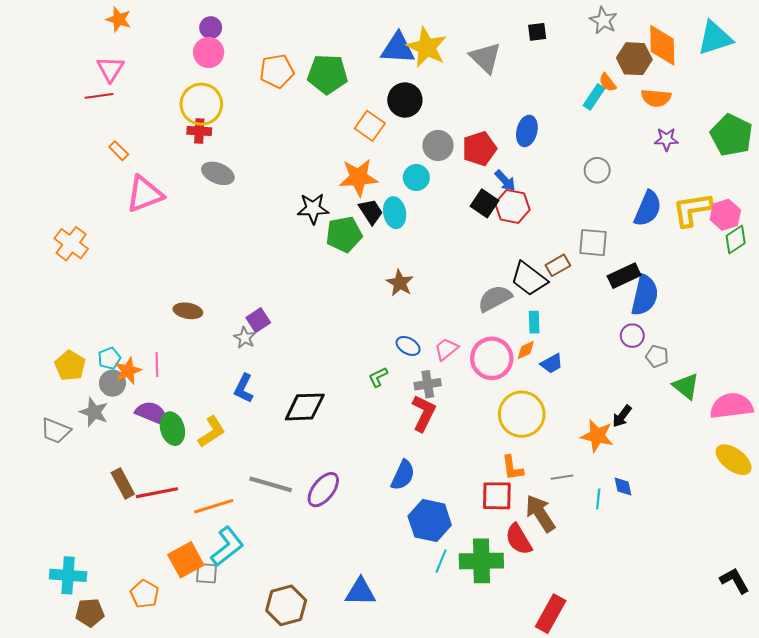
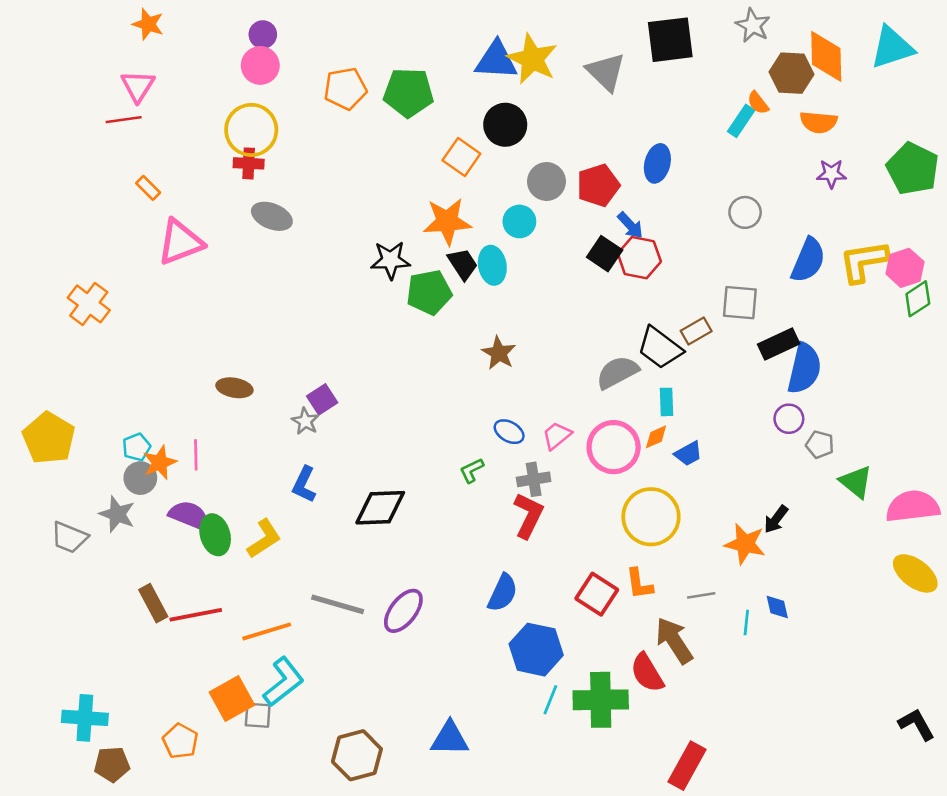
black square: (537, 32) -> (670, 40), size x2.0
yellow pentagon: (70, 366) -> (49, 438), moved, size x1.4
red square: (497, 496) -> (597, 594), moved, turned 32

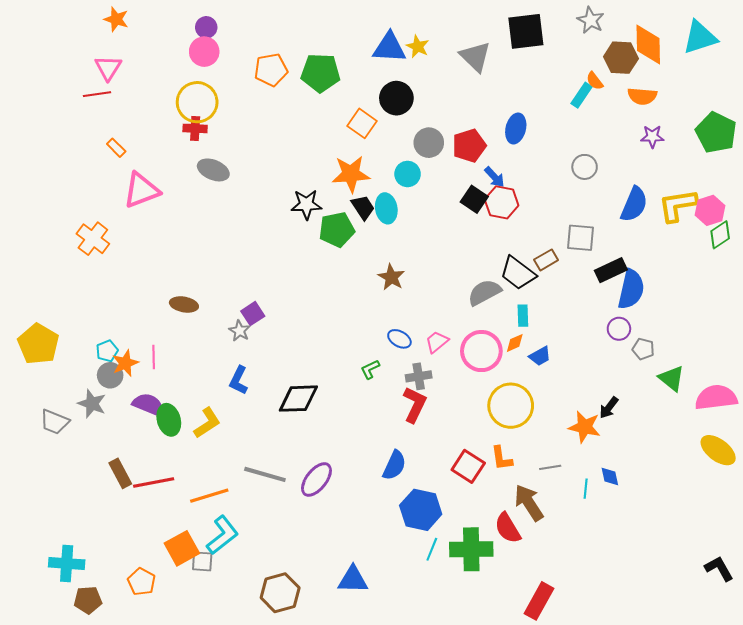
yellow star: (532, 59) -> (418, 47), size x0.6
orange cross: (89, 304) -> (93, 239), moved

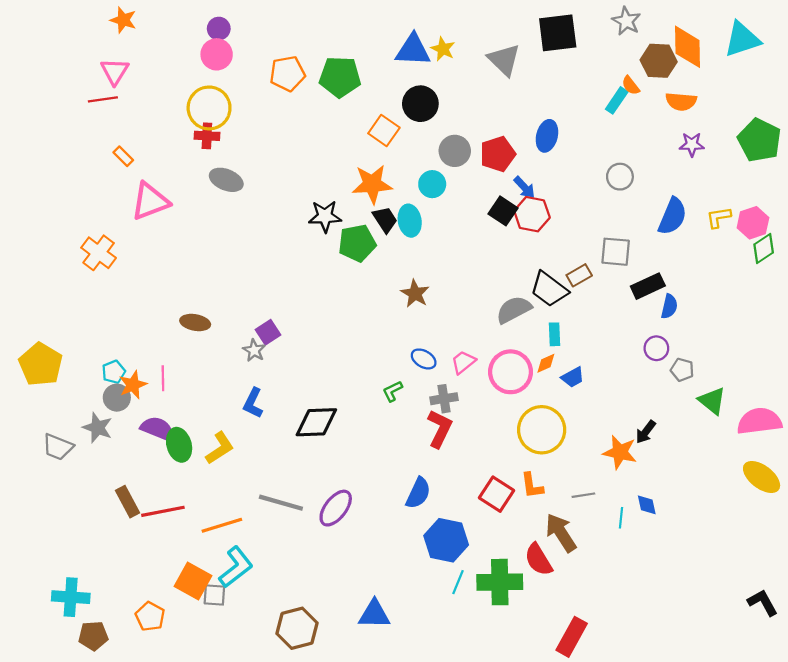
yellow L-shape: (678, 205) -> (719, 217), size x0.6
blue semicircle: (631, 289) -> (669, 306), size x0.6
orange square: (182, 548) -> (193, 581), turned -32

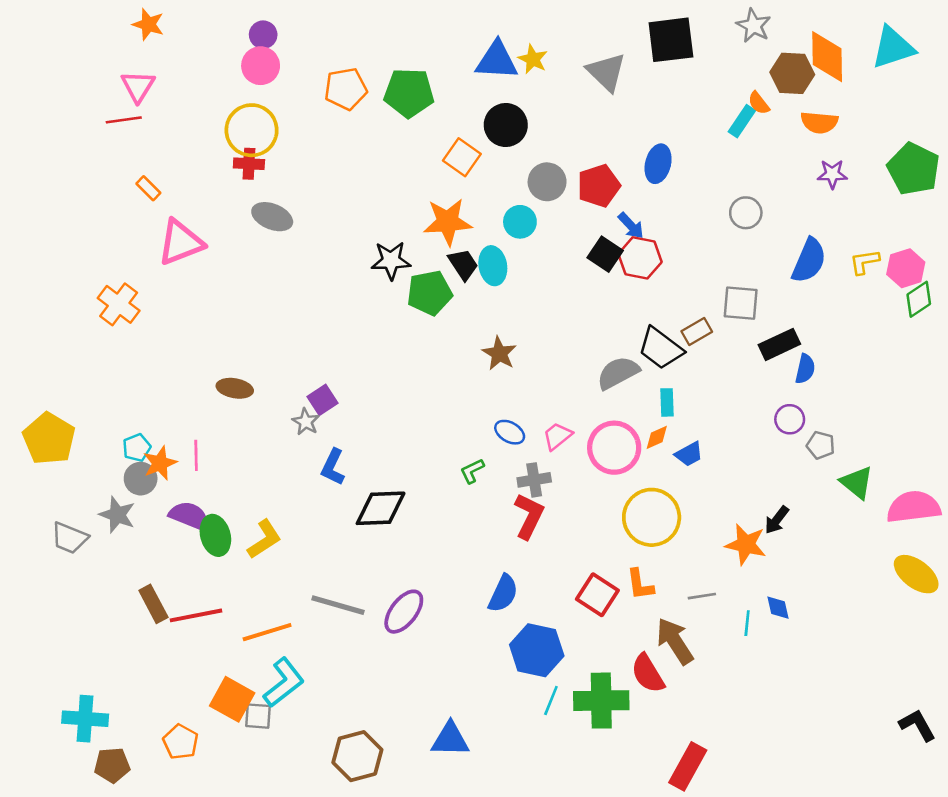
blue L-shape: (253, 403) -> (333, 467), moved

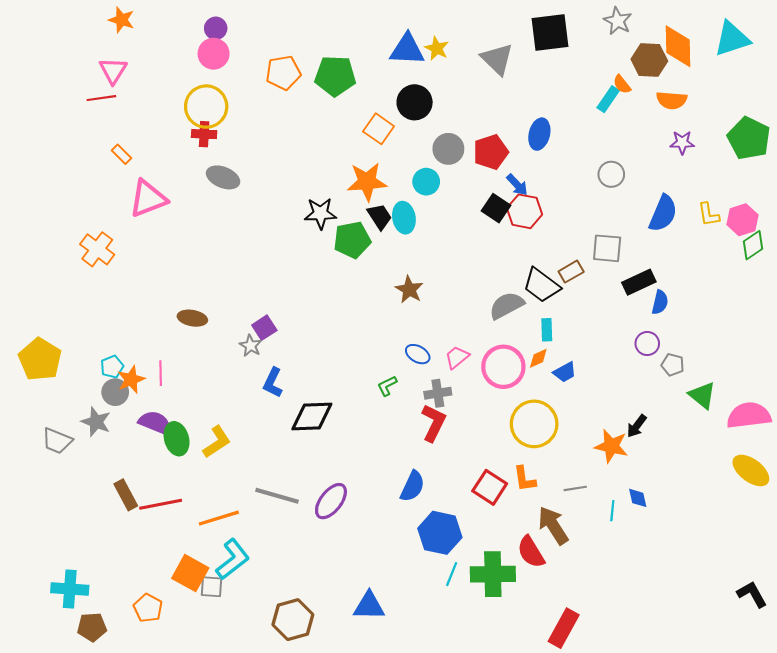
yellow L-shape: (865, 262) -> (709, 214), turned -90

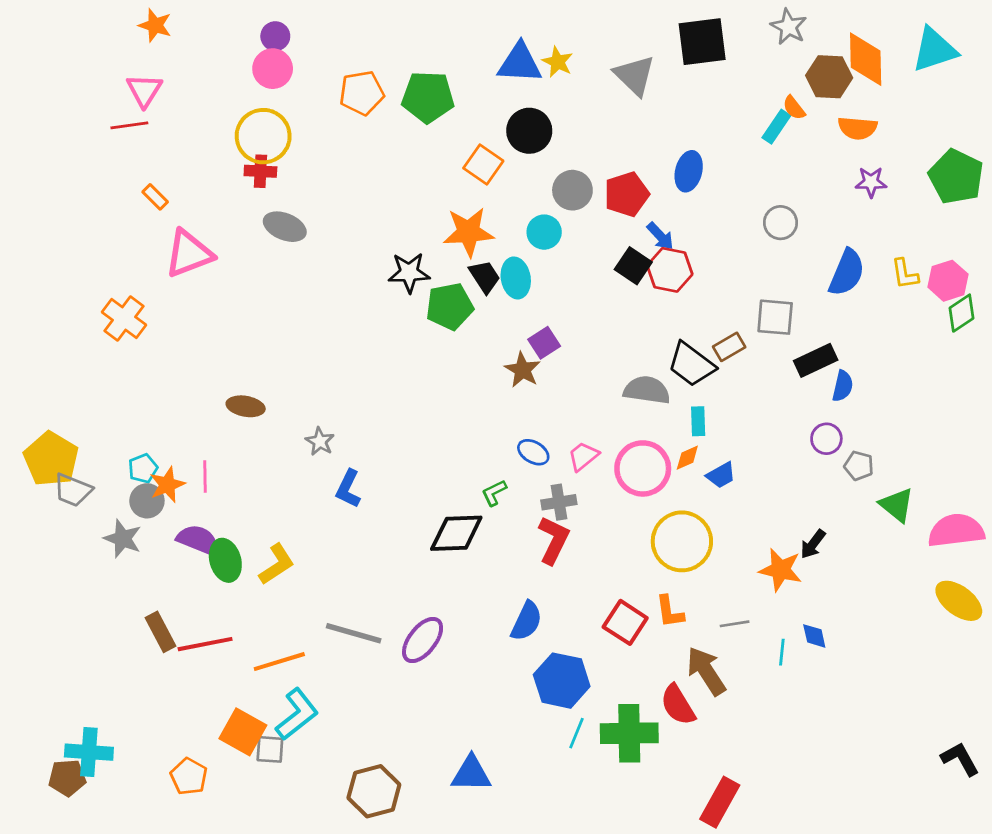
gray semicircle: (507, 305) -> (647, 390), turned 36
purple square: (264, 328) -> (544, 343), moved
black diamond: (312, 416) -> (456, 533), moved
gray trapezoid: (57, 441) -> (73, 490), moved
brown pentagon: (92, 627) -> (67, 778), moved

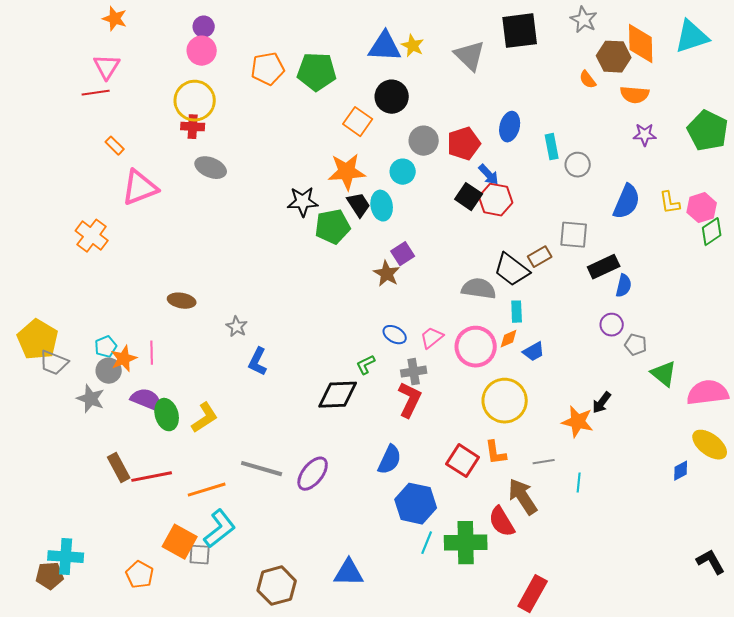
cyan rectangle: (776, 127) -> (552, 147), moved, turned -45
blue diamond: (814, 636) -> (681, 471), moved, turned 75

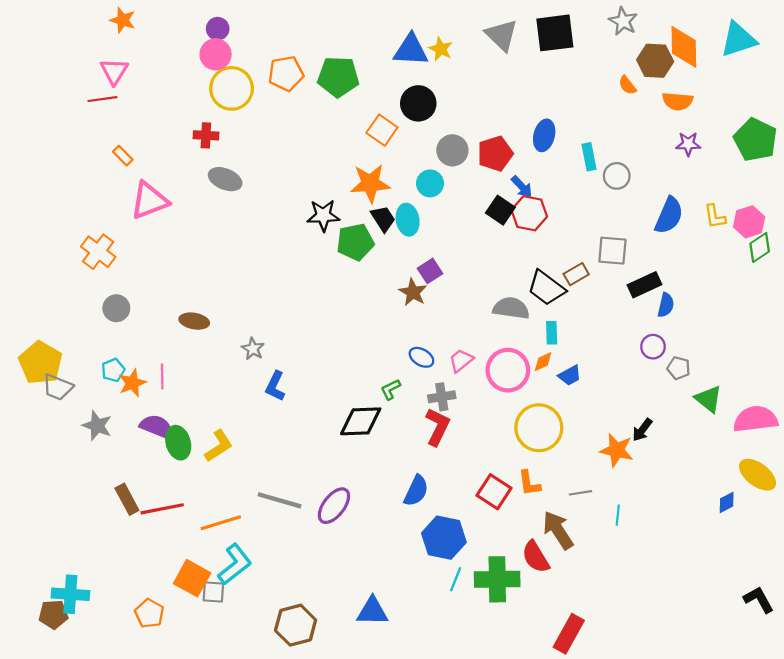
gray triangle: (470, 56) -> (501, 35), moved
yellow circle: (195, 101) -> (232, 88), moved
gray circle: (109, 371) -> (116, 308), moved

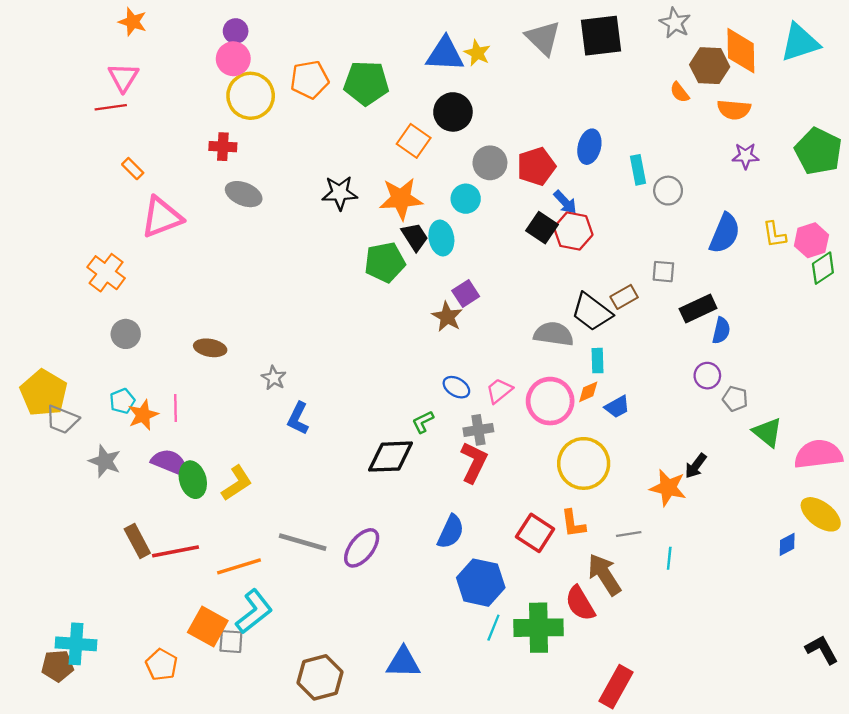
black star: (323, 215) -> (340, 193), moved
gray square: (612, 251) -> (663, 272), size x0.7

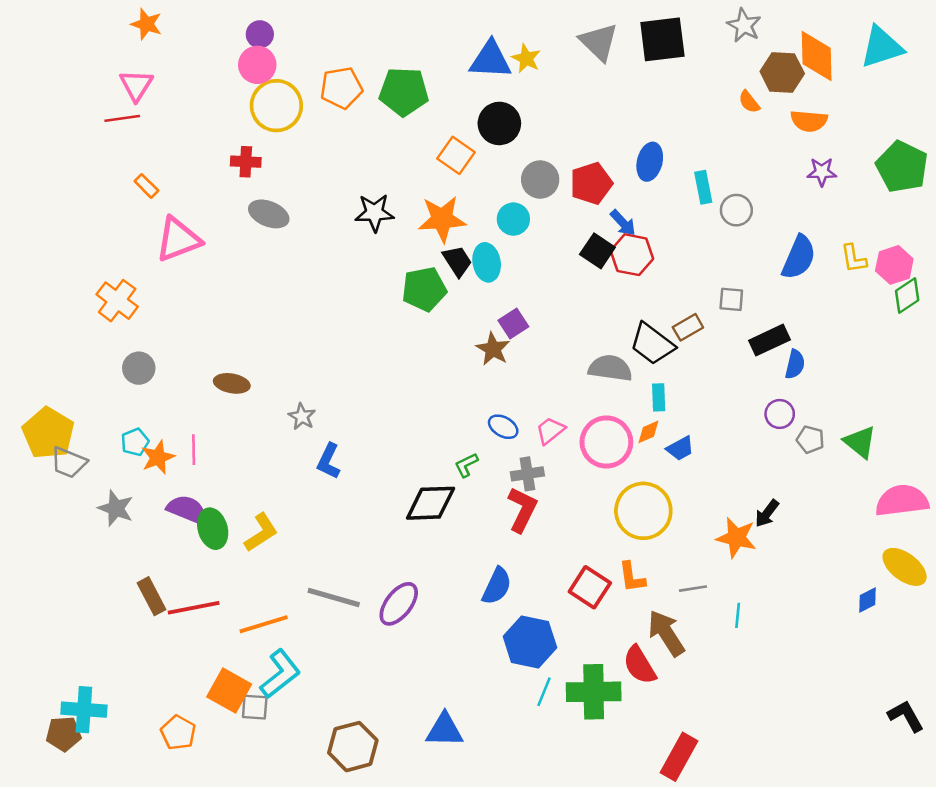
green triangle: (767, 432) -> (860, 442), moved

